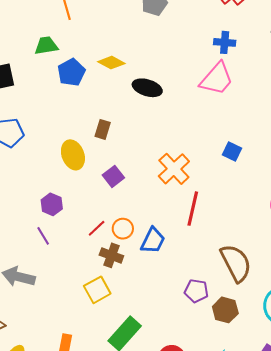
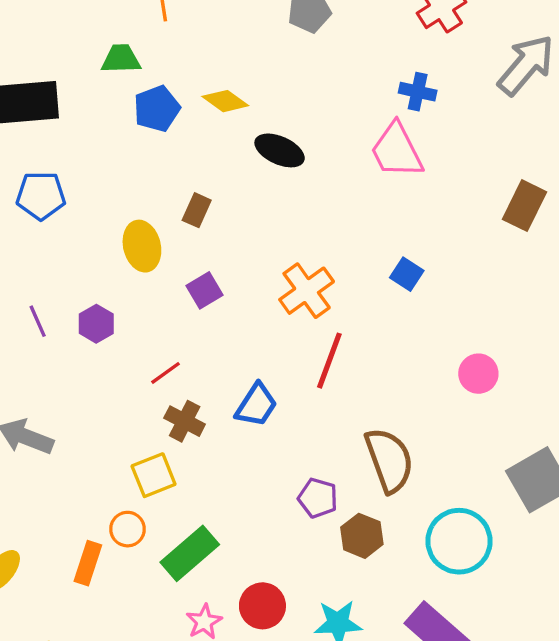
pink trapezoid: (217, 79) -> (397, 150), turned 105
orange circle: (123, 229) -> (128, 529), moved
purple line: (43, 236) -> (38, 321), moved

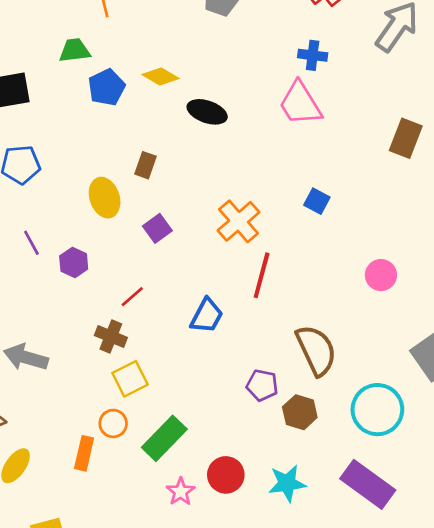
purple line: (38, 321) -> (31, 243), moved
brown cross: (185, 421) -> (111, 336), moved

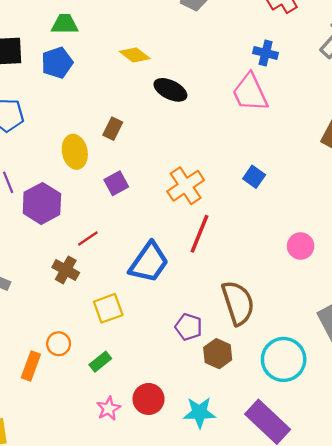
blue pentagon: (107, 87) -> (57, 63), moved
purple hexagon: (74, 263) -> (42, 203), size x1.6
blue trapezoid: (207, 316) -> (149, 262), size x1.4
yellow square: (130, 379) -> (108, 308), moved
green rectangle: (164, 438) -> (100, 362), size x0.6

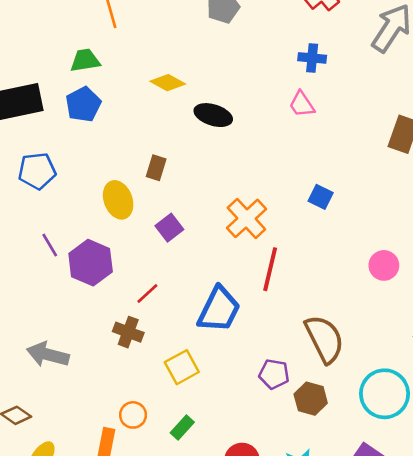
pink trapezoid: (250, 93) -> (302, 104), size x0.6

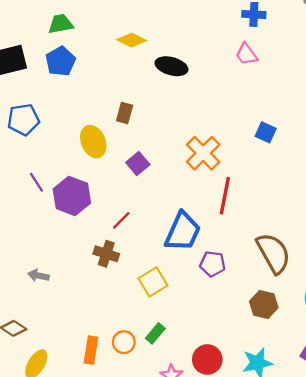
gray arrow: (48, 355) -> (38, 276), size x0.6
purple pentagon: (274, 374) -> (213, 264), moved
orange circle: (133, 415) -> (124, 342), moved

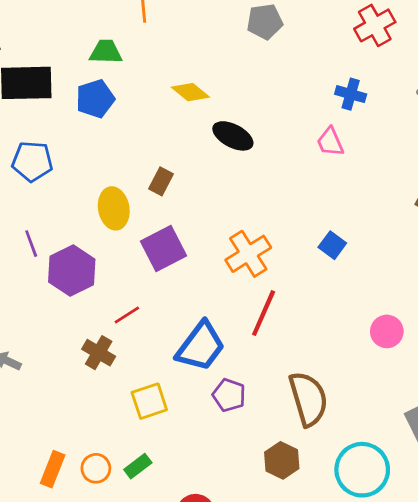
purple square: (138, 164) -> (163, 248), size x1.5

